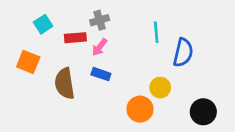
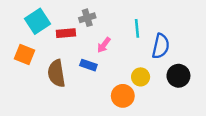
cyan square: (43, 24) -> (37, 21), size x1.5
pink arrow: (100, 47) -> (104, 45), moved
black circle: (203, 112) -> (178, 76), moved

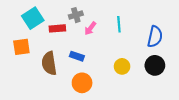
pink arrow: (104, 45) -> (90, 28), moved
blue semicircle: (161, 46) -> (155, 37), moved
orange square: (24, 54) -> (21, 47), turned -30
orange circle: (123, 96) -> (82, 83), moved

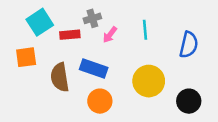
blue rectangle: (77, 56) -> (94, 68), size x1.5
black circle: (155, 65) -> (189, 101), moved
yellow circle: (122, 66) -> (149, 81), size x1.6

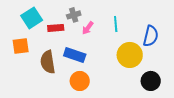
yellow circle: (149, 81) -> (130, 55), moved

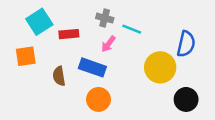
gray cross: (74, 15) -> (105, 18), moved, turned 32
cyan line: (116, 24) -> (132, 29), moved, turned -63
pink arrow: (88, 28) -> (108, 44), moved
brown semicircle: (48, 62) -> (59, 76), size x0.7

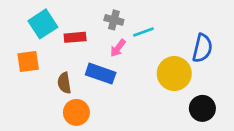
cyan line: (132, 29) -> (143, 32), turned -42
orange circle: (98, 99) -> (76, 112), moved

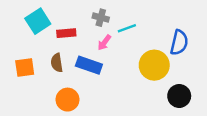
orange square: (28, 61) -> (25, 67), moved
brown semicircle: (64, 83) -> (57, 63), moved

